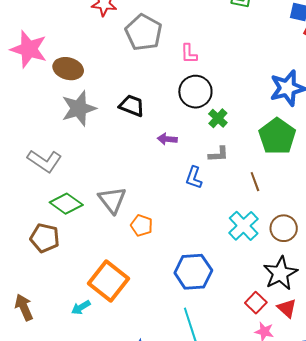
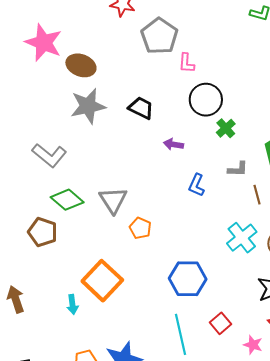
pink L-shape: (189, 54) -> (186, 63), moved
gray L-shape: (218, 154) -> (238, 169), moved
red square: (256, 303) -> (220, 323), moved
cyan arrow: (81, 307) -> (72, 304), turned -72

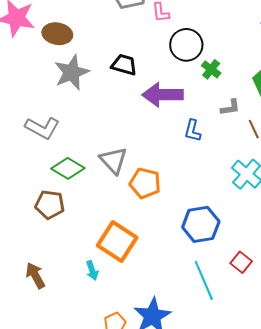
purple arrow: (173, 144) -> (163, 95), size x2.0
orange pentagon: (140, 228) -> (145, 183), size x1.4

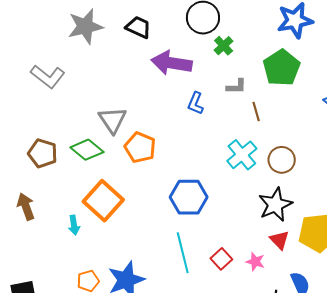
green diamond: (68, 168) -> (87, 150), moved
red square: (241, 262) -> (221, 259), moved
brown arrow: (35, 276) -> (26, 207), moved

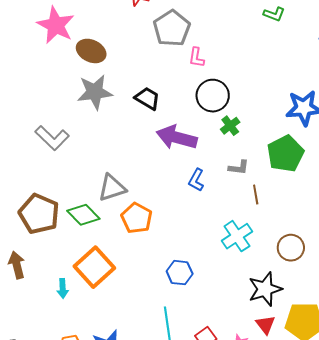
gray triangle: (113, 120) -> (112, 188), turned 40
brown pentagon: (43, 153) -> (39, 214), size x1.4
brown circle: (282, 160) -> (291, 248), moved
blue hexagon: (189, 197) -> (180, 273), size x0.7

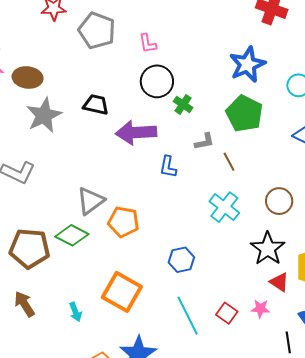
pink L-shape: (196, 58) -> (148, 43), moved
orange square: (94, 267) -> (122, 292), moved

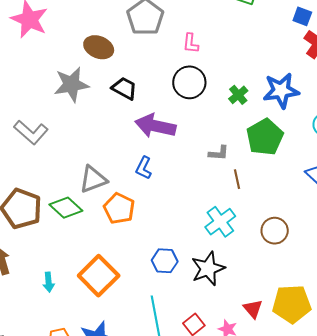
brown ellipse: (28, 77) -> (99, 47), moved
green cross: (183, 104) -> (238, 95), moved
blue L-shape: (168, 167) -> (144, 168), moved
black star: (268, 249) -> (208, 269), moved

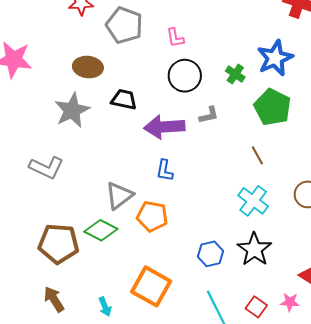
gray L-shape: (219, 153) -> (209, 115), moved

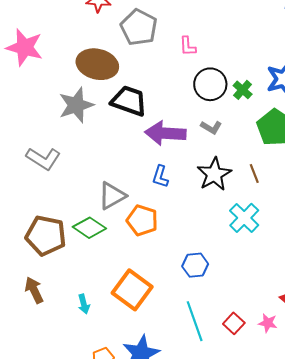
brown ellipse: (88, 67) -> (97, 64), size x1.4
black circle: (185, 76) -> (210, 84), moved
black trapezoid: (124, 99) -> (129, 101), size x1.4
gray L-shape: (209, 115) -> (211, 127), turned 35
black star: (254, 249) -> (214, 174), moved

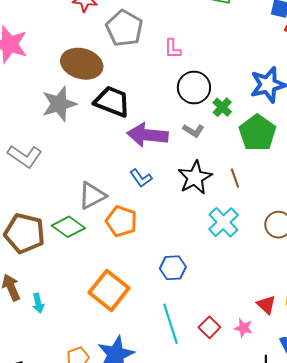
green cross: (243, 90) -> (222, 107), moved
blue L-shape: (160, 177) -> (141, 178), turned -55
cyan arrow: (84, 304) -> (38, 303), moved

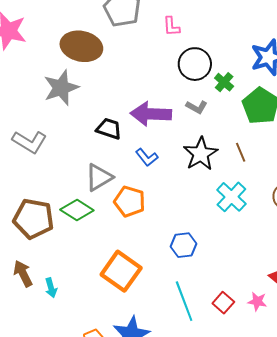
black trapezoid: (112, 101) -> (109, 129), moved, size x0.7

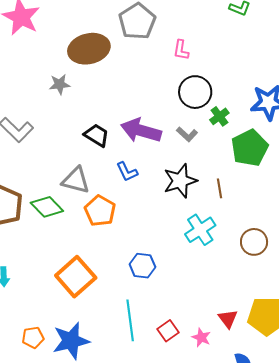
brown ellipse: (81, 46) -> (89, 49), turned -39
gray star: (61, 88) -> (60, 84), size x0.6
gray triangle: (99, 177) -> (76, 180), turned 32

